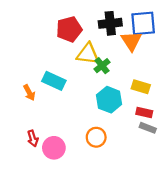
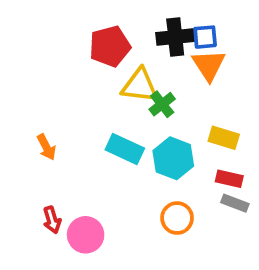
blue square: (143, 23) -> (205, 37), moved, size x0.6
cyan rectangle: (54, 81) -> (125, 149), moved
orange circle: (96, 137) -> (177, 218), moved

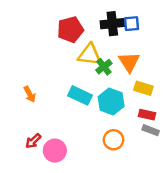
orange triangle: (209, 65) -> (129, 62), moved
red arrow: (52, 220) -> (33, 141), turned 63

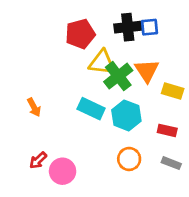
green cross: (104, 67) -> (118, 76), size x1.5
yellow rectangle: (143, 88) -> (173, 91), moved
gray rectangle: (151, 130) -> (171, 163), moved

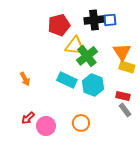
orange triangle: (147, 71) -> (122, 52), moved
orange circle: (129, 159) -> (81, 123), moved
gray rectangle: (171, 163) -> (125, 110), moved, turned 32

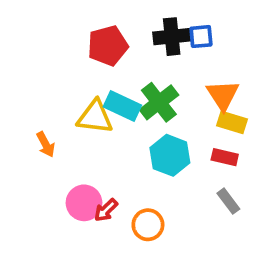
yellow triangle: (75, 46) -> (95, 117), moved
cyan rectangle: (67, 80) -> (122, 106), moved
red rectangle: (123, 96) -> (225, 157), moved
red arrow: (28, 118) -> (106, 210), moved
pink circle: (46, 126) -> (84, 203), moved

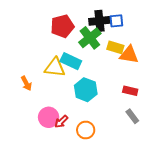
orange triangle: (223, 95) -> (129, 55), turned -48
green cross: (159, 102) -> (90, 38), moved
yellow rectangle: (232, 122) -> (115, 47), moved
cyan hexagon: (170, 155) -> (86, 90), moved

